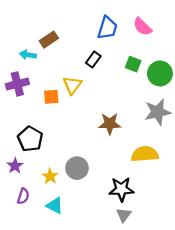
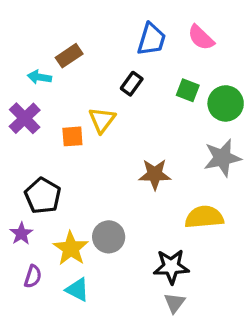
purple cross: (17, 84) -> (25, 118), turned -30
yellow star: (50, 176) -> (71, 248), size x1.5

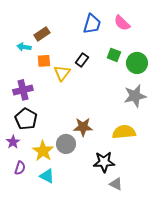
black rectangle: (132, 84) -> (82, 60), moved
purple cross: (25, 118) -> (23, 90), moved, turned 30
orange square: (72, 136) -> (44, 61), moved
brown star: (155, 174) -> (83, 127), moved
gray triangle: (175, 303) -> (116, 184), moved, turned -40

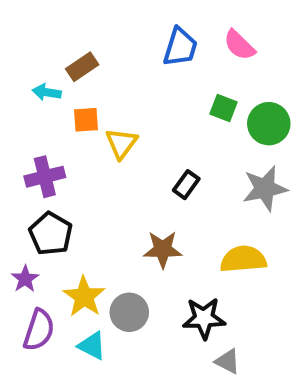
black rectangle: (82, 60) -> (186, 185), moved
gray circle: (66, 144) -> (129, 312), moved
purple semicircle: (20, 168) -> (39, 330), size x1.5

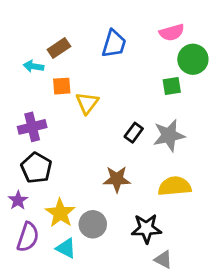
pink semicircle: (239, 45) -> (172, 32), turned -60
blue trapezoid: (180, 47) -> (114, 44), moved
green square: (224, 108) -> (172, 86), moved, turned -30
green circle: (269, 124) -> (193, 59), moved
gray star: (265, 189) -> (169, 135), moved

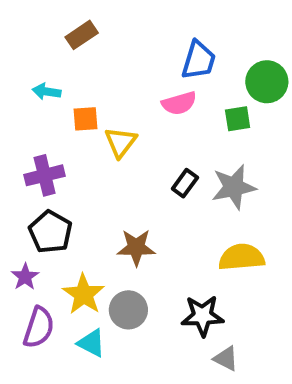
pink semicircle: (172, 32) -> (179, 103), moved
blue trapezoid: (114, 44) -> (199, 60), moved
brown rectangle: (59, 48) -> (82, 35), moved
brown star: (117, 179) -> (136, 247), moved

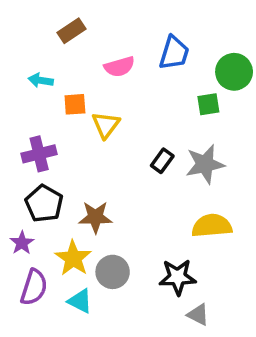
pink semicircle: (179, 103) -> (119, 67), moved
brown star: (136, 247) -> (95, 217), moved

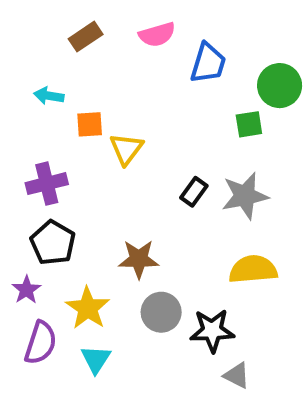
pink semicircle: (119, 67) -> (157, 35), moved
brown star: (95, 217) -> (139, 259), moved
gray circle: (113, 272) -> (161, 312), moved
cyan triangle: (80, 301) -> (96, 359), turned 36

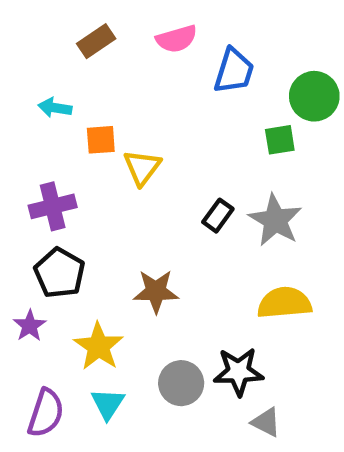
gray star: (245, 196) -> (275, 220), turned -30
gray circle: (161, 312) -> (181, 383), moved
purple semicircle: (41, 343) -> (46, 413), moved

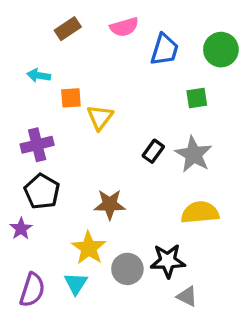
green circle: (314, 96) -> (221, 50), moved
yellow star: (99, 346) -> (89, 248), moved

